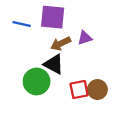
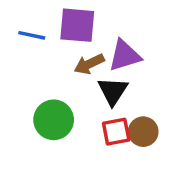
purple triangle: (85, 38) -> (125, 56), size x1.5
black triangle: (54, 64) -> (113, 91), moved, turned 35

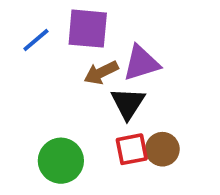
blue line: (32, 35) -> (36, 40), turned -52
green circle: (54, 120) -> (61, 161), moved

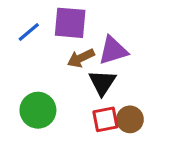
green circle: (61, 161) -> (38, 110), moved

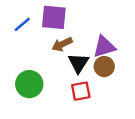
purple triangle: (113, 50) -> (104, 47), moved
brown circle: (130, 119) -> (104, 67), moved

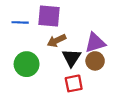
blue line: (22, 24) -> (20, 22), turned 42
green circle: (29, 84) -> (27, 64), moved

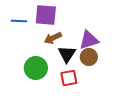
green circle: (27, 64) -> (36, 68), moved

